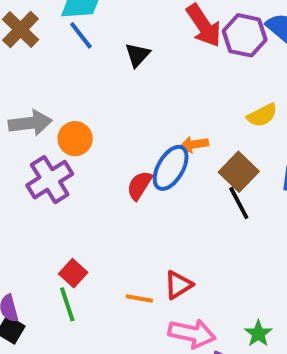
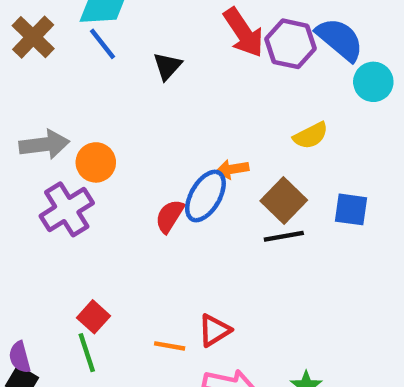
black line: (239, 203) -> (284, 236), turned -72

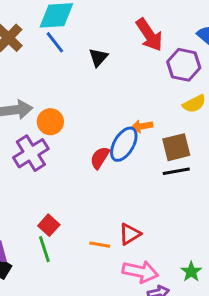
purple hexagon: (290, 44) -> (184, 65), moved
brown square: (284, 200) -> (176, 147), turned 32

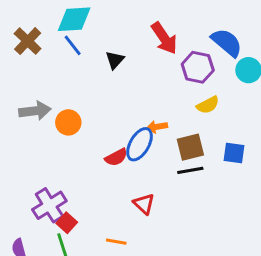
purple cross: (31, 153) -> (49, 205), moved
red semicircle: (100, 158) -> (116, 157), turned -150
red triangle: (130, 234) -> (144, 204), moved, turned -45

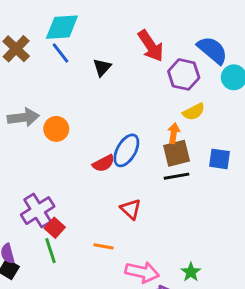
orange arrow: (157, 127) -> (174, 133), moved, turned 108

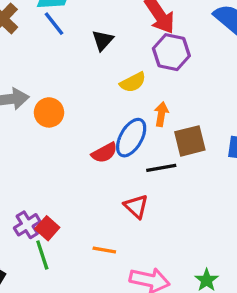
purple hexagon: (184, 74) -> (171, 52), moved
yellow semicircle: (194, 112) -> (133, 82), moved
orange arrow: (174, 133) -> (161, 114), moved
black line: (177, 176) -> (161, 168), moved
purple cross: (38, 211) -> (27, 225), moved, size x0.7

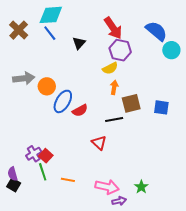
yellow semicircle: (133, 82) -> (110, 68), moved
blue ellipse: (131, 138) -> (63, 101), moved
orange line: (104, 250) -> (68, 180), moved

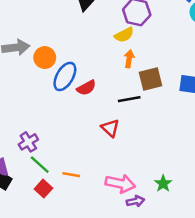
red square: (46, 156) -> (43, 189), moved
green line: (43, 172) -> (40, 165), turned -30

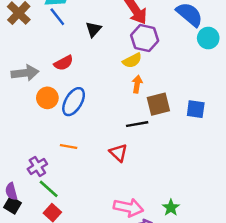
orange circle: (45, 58) -> (47, 98), moved
red semicircle: (86, 88) -> (64, 63), moved
orange line: (71, 175) -> (69, 146), moved

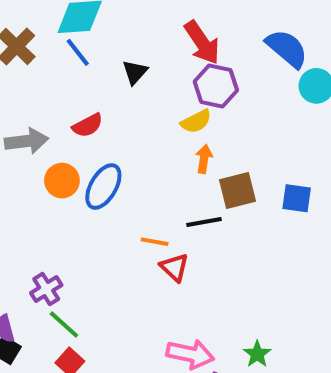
orange line: (69, 146) -> (155, 242), moved

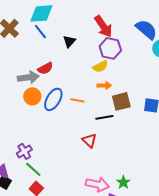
gray arrow: (26, 141) -> (28, 77), moved
orange arrow: (204, 159) -> (104, 85), turned 80
orange line: (155, 242) -> (77, 100), moved
green star: (257, 354) -> (123, 182), moved

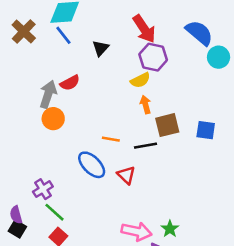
gray arrow: (28, 77) -> (48, 94), turned -65
orange arrow: (104, 85) -> (145, 105), turned -104
blue ellipse: (53, 99) -> (92, 165), moved, turned -75
orange line: (77, 100) -> (111, 139), moved

